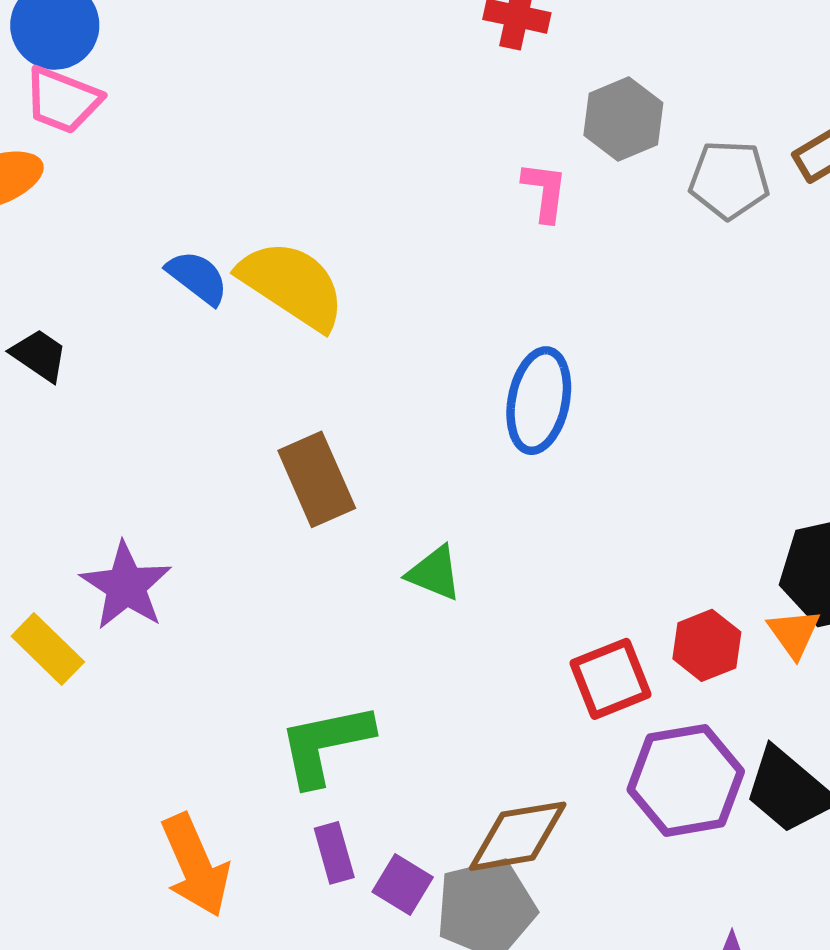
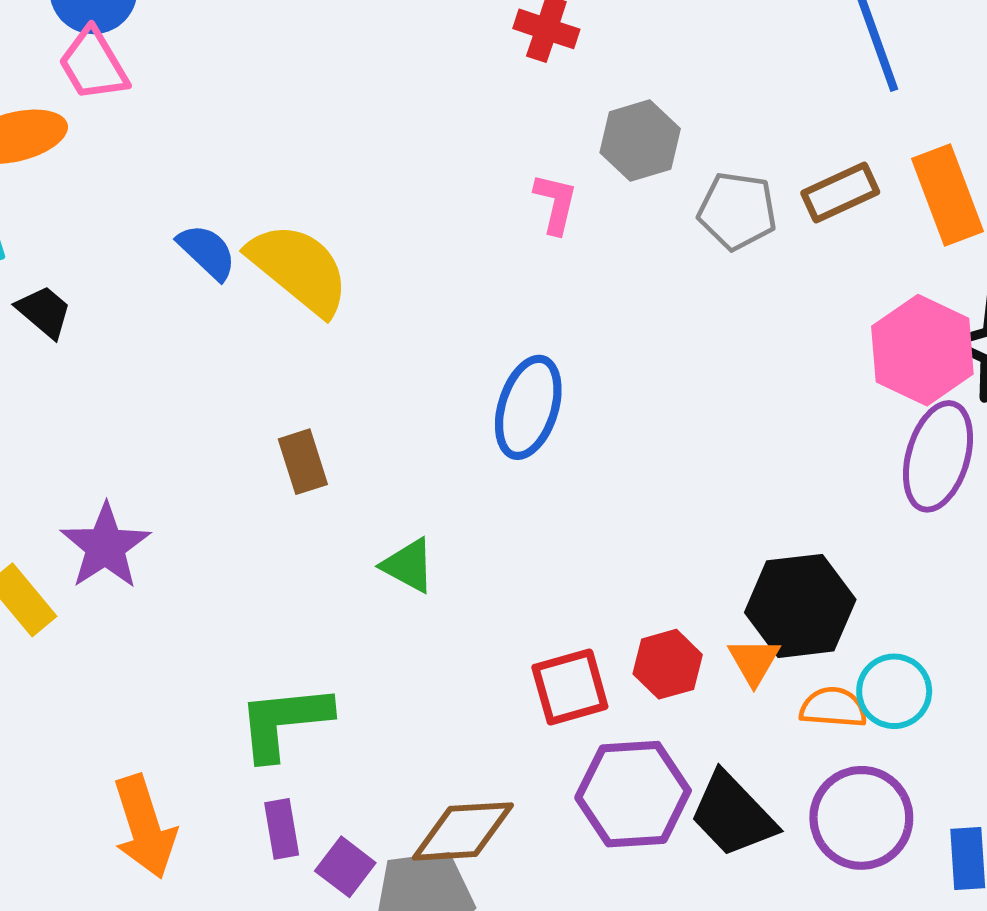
pink trapezoid: (63, 100) -> (93, 64), turned 32
brown rectangle: (317, 479) -> (303, 462), size x0.7

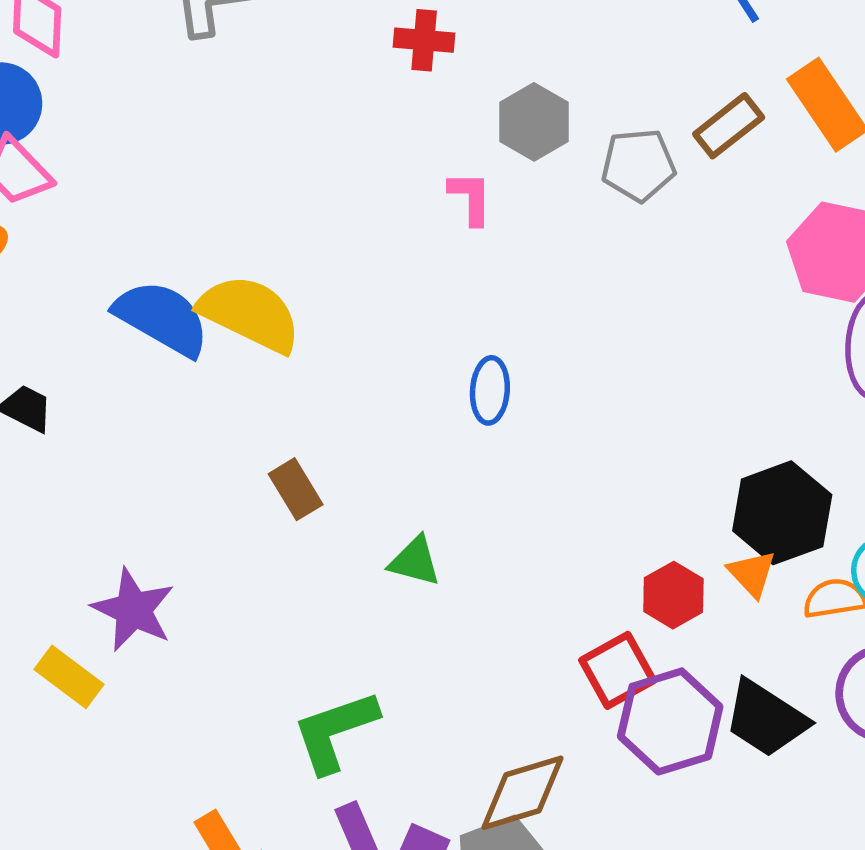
blue semicircle: (207, 252) -> (162, 318), size x1.6
blue ellipse: (528, 407) -> (490, 390), size x0.7
red square: (570, 687) -> (618, 670), moved

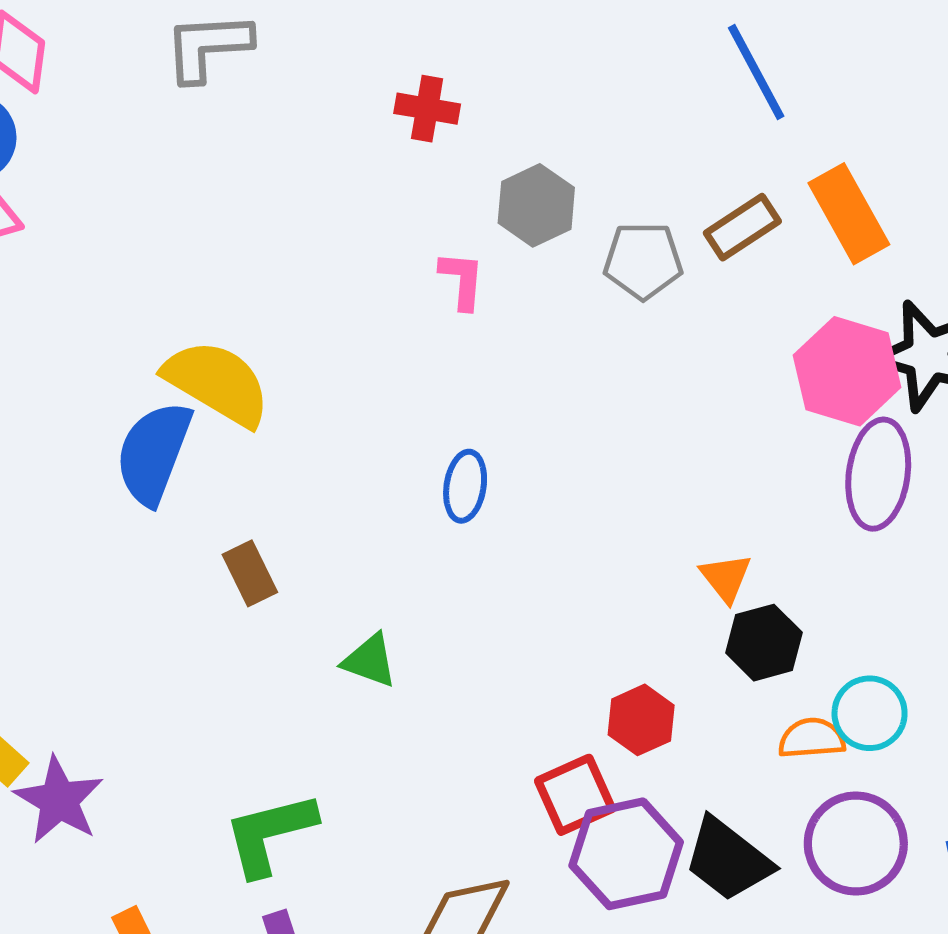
blue semicircle: (162, 318) -> (154, 453), moved, turned -104
black hexagon: (782, 513) -> (764, 643), size x0.7
orange triangle: (752, 574) -> (726, 578), moved
purple star: (133, 610) -> (59, 800), moved

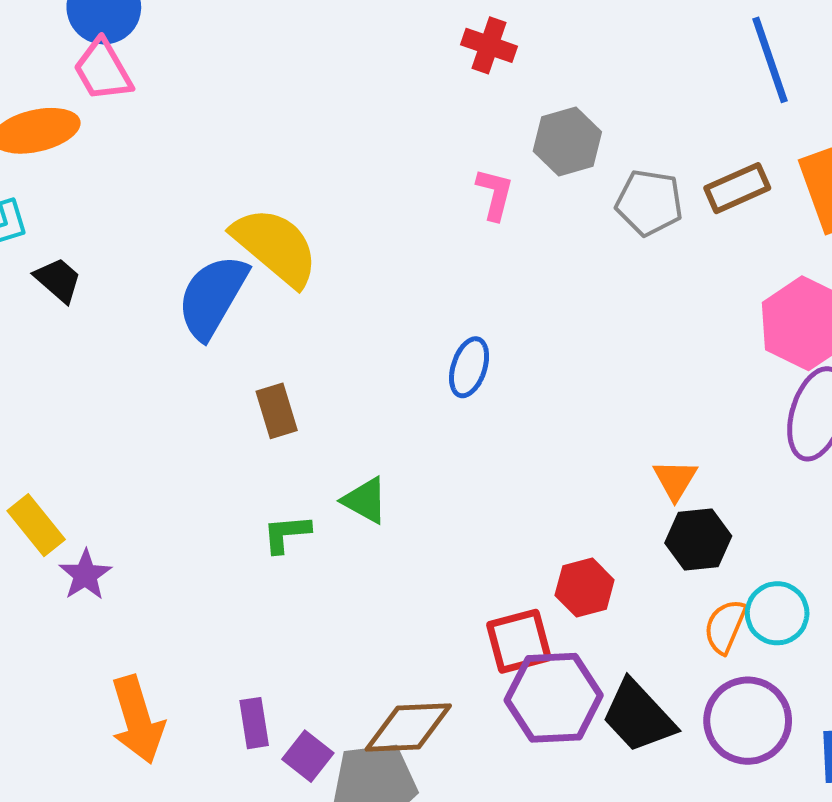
orange semicircle: (812, 738) -> (725, 626), turned -72
purple star: (59, 800) -> (85, 575), size x0.7
green L-shape: (270, 834) -> (286, 534), moved, size x0.6

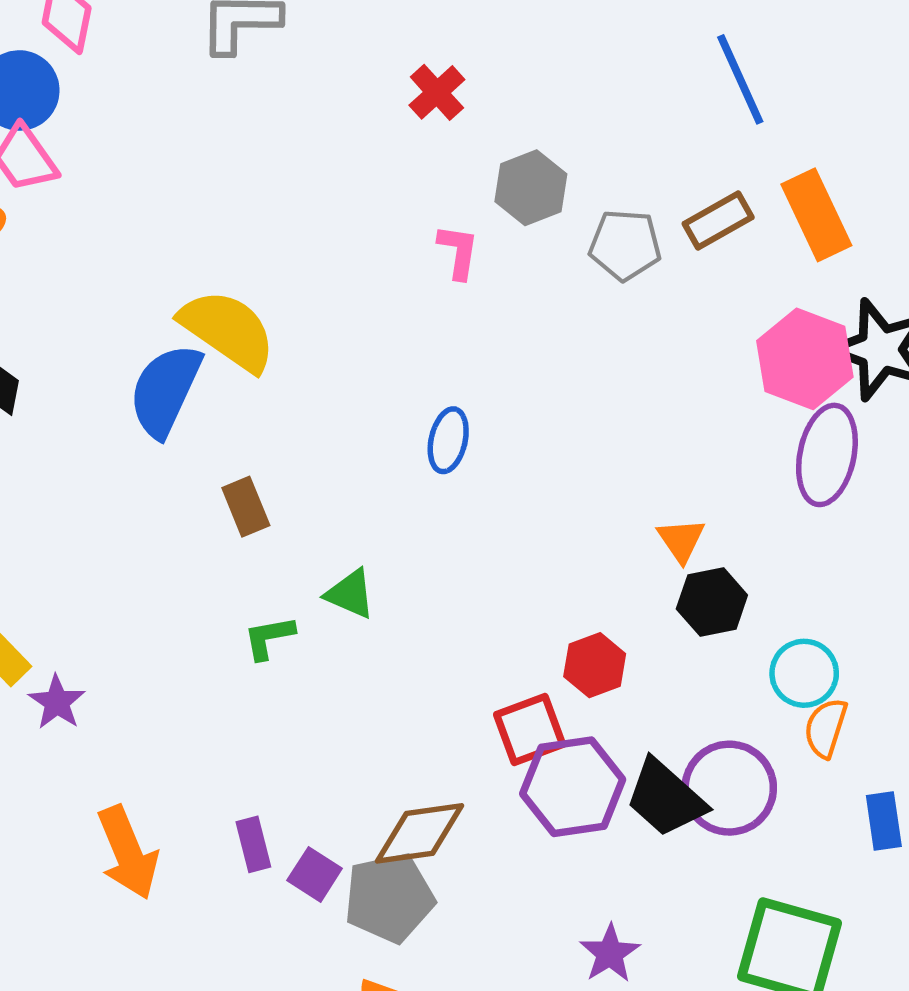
red cross: (489, 45) -> (437, 92), turned 34
orange semicircle: (725, 626) -> (826, 728), moved
purple circle: (748, 721) -> (729, 788), moved

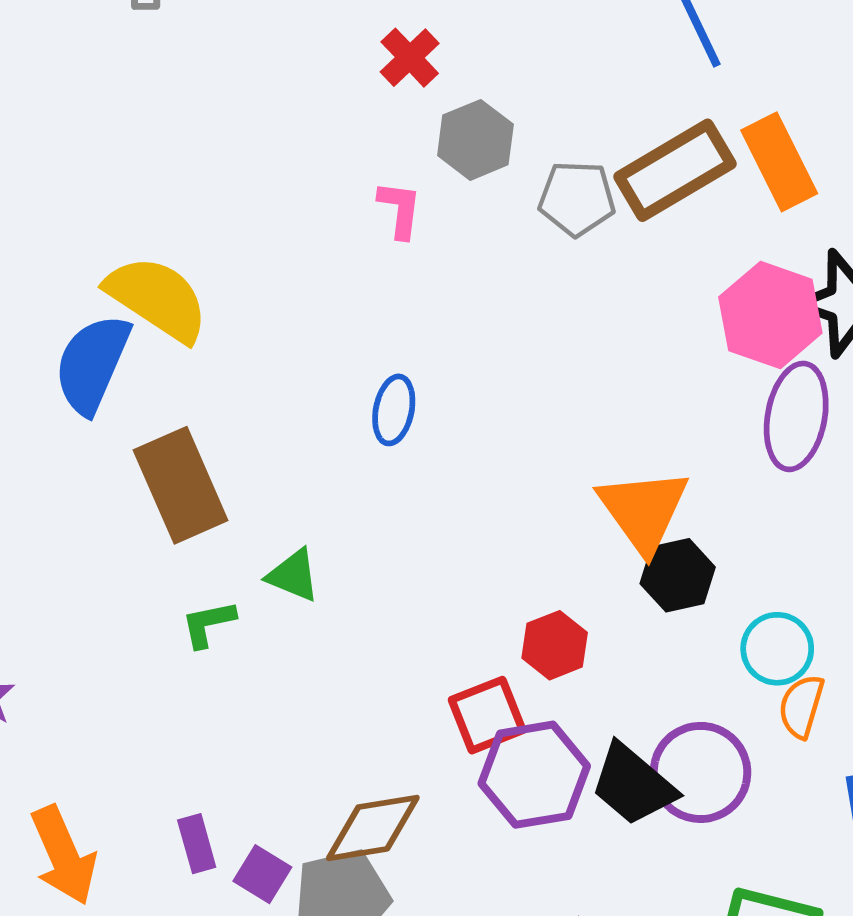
red cross: (437, 92) -> (410, 58), moved
brown rectangle: (718, 220) -> (675, 170), size x1.6
brown rectangle: (246, 507) -> (181, 485), size x1.8
orange triangle: (681, 540) -> (643, 510), size x1.8

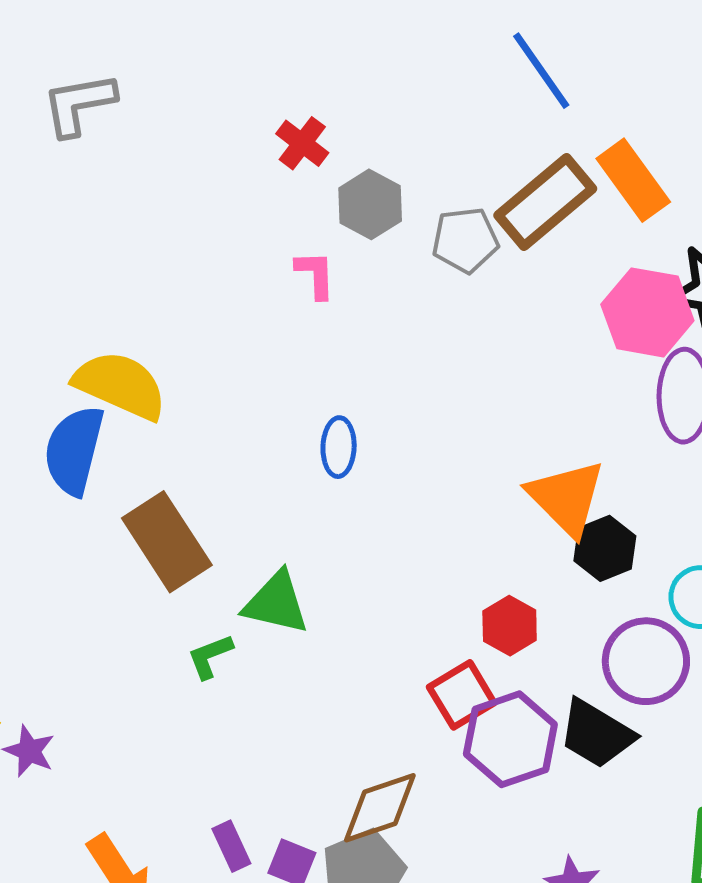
green triangle: (293, 575) -> (276, 603), size x1.4
purple circle: (700, 772) -> (646, 661), moved

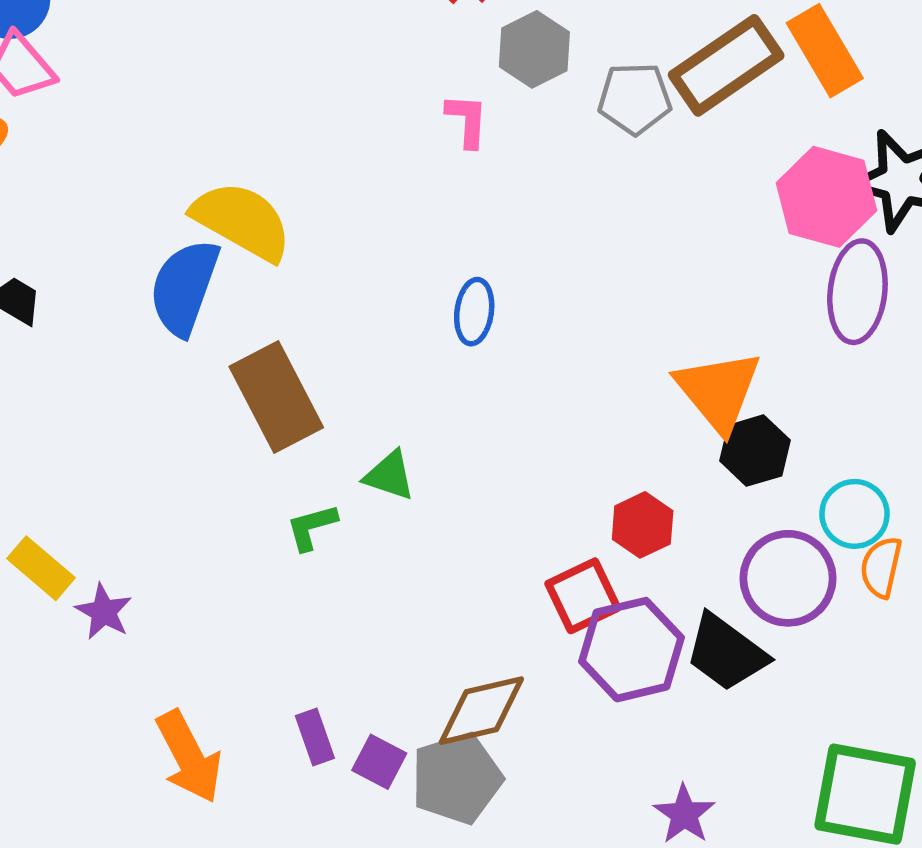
green triangle: (276, 603) -> (389, 475), size x0.7

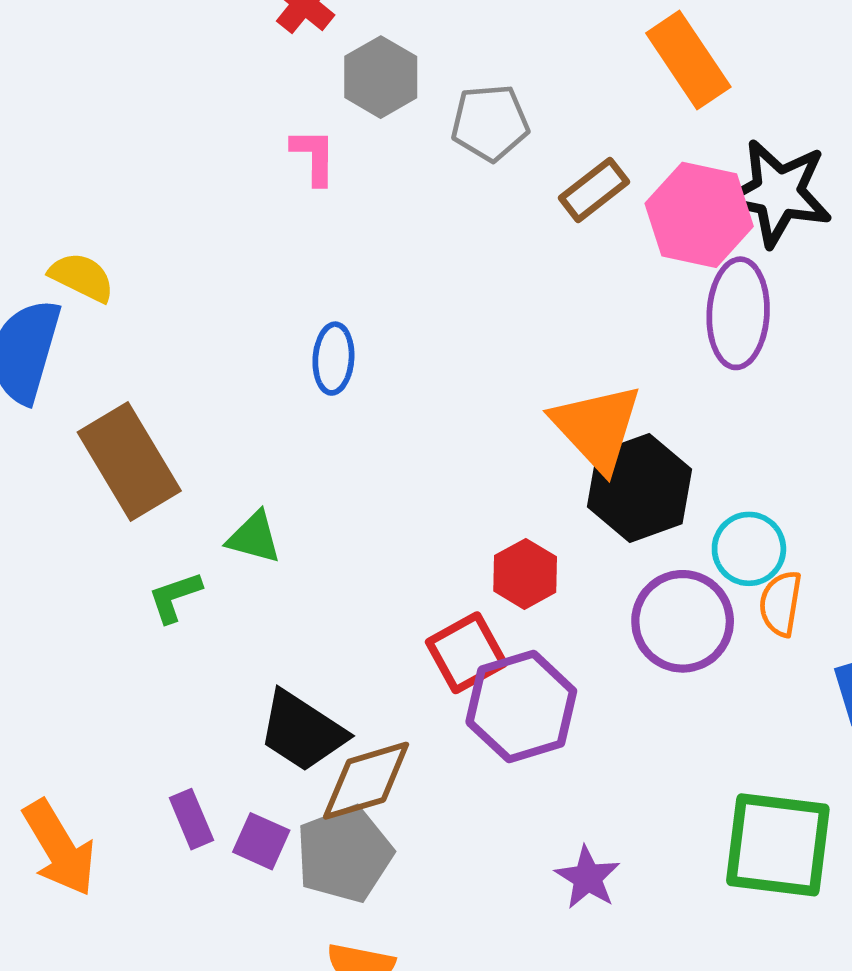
brown rectangle: (726, 65) -> (594, 190), moved, size x0.6
yellow semicircle: (242, 221) -> (82, 277), size x0.6
black hexagon: (755, 451) -> (640, 488), size x1.4
black trapezoid: (726, 653) -> (302, 731), moved

